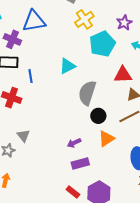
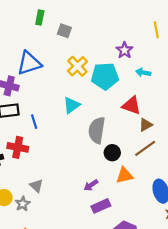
yellow cross: (84, 19) -> (77, 66), moved
cyan pentagon: (102, 44) -> (105, 76), turned 30
red triangle: (123, 75) -> (131, 105), turned 30
orange triangle: (106, 139) -> (124, 175), turned 30

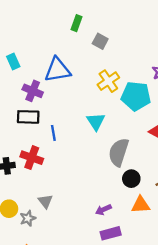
cyan triangle: (72, 105) -> (96, 122), turned -36

